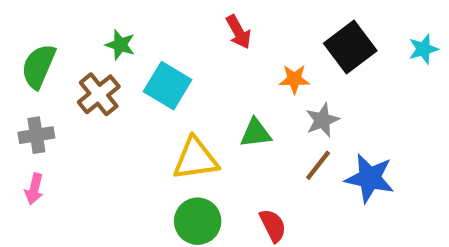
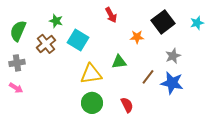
gray star: (322, 120) -> (173, 56), moved
pink arrow: (34, 189) -> (16, 88), turned -72

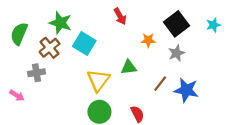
green star: (56, 21) -> (60, 23), size x1.5
gray star: (173, 56) -> (176, 53), moved
gray cross: (17, 63) -> (36, 73), moved
yellow triangle: (91, 74) -> (98, 80), turned -45

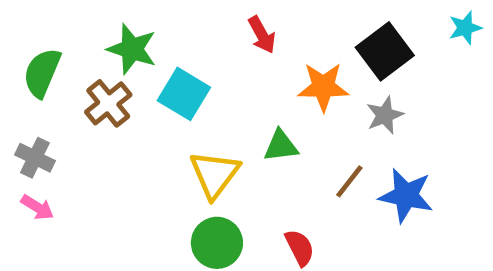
cyan star: (213, 25) -> (465, 28), moved
orange star: (148, 40) -> (323, 87), size x1.5
gray cross: (36, 73) -> (35, 158), moved, turned 35

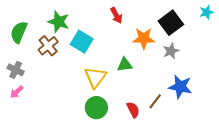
brown line: (349, 181) -> (155, 101), moved
pink arrow: (37, 207) -> (17, 92), turned 104

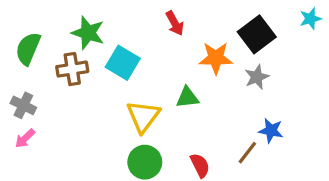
brown cross: (48, 46) -> (72, 69), turned 30
blue star: (180, 87) -> (271, 131), size x0.7
brown line: (155, 101) -> (247, 153), moved

